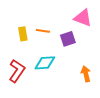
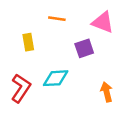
orange line: (43, 31) -> (57, 19), moved

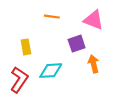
yellow rectangle: (28, 42) -> (26, 47), moved
orange arrow: (107, 92) -> (94, 64), moved

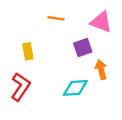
cyan diamond: (51, 71) -> (75, 88), moved

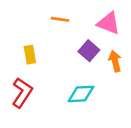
purple square: (83, 48) -> (89, 51), turned -30
orange arrow: (101, 70) -> (115, 61), moved

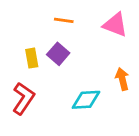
purple square: (89, 51) -> (58, 54), moved
orange arrow: (115, 61) -> (122, 79), moved

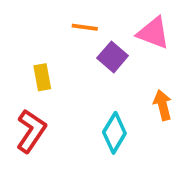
purple square: (58, 54) -> (113, 57), moved
cyan diamond: (86, 100) -> (114, 133), turned -56

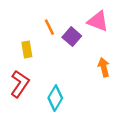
orange line: (85, 27) -> (49, 27), moved, turned 56
cyan diamond: (114, 133) -> (55, 98), moved

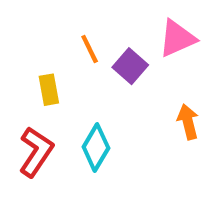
pink triangle: (98, 21) -> (177, 38), turned -45
cyan diamond: (55, 98) -> (96, 147), moved

